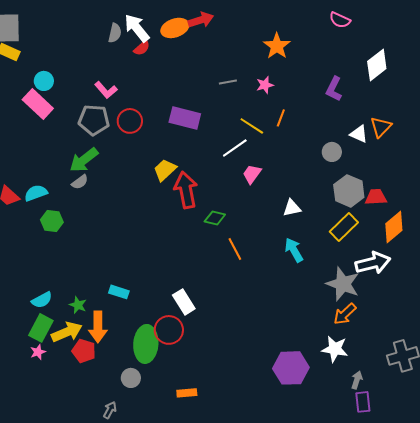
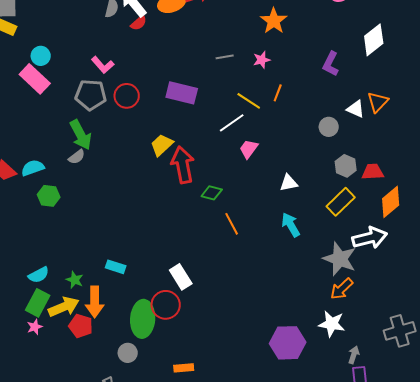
green arrow: (84, 160) -> (81, 135), turned -80
gray hexagon: (349, 191) -> (346, 166), size x0.7

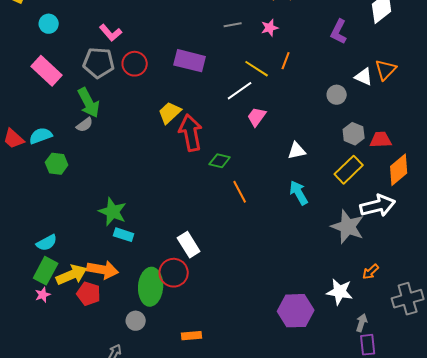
pink rectangle: (35, 79) -> (47, 71), moved
green star: (75, 280) -> (113, 212), moved, size x1.6
orange arrow: (342, 289) -> (371, 272), moved, size x0.7
orange arrow: (95, 302) -> (103, 270), turned -80

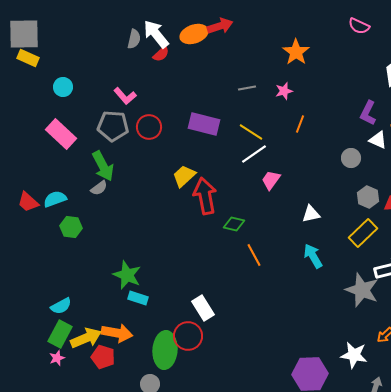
purple L-shape: (339, 32) -> (368, 113), moved
yellow line: (257, 69) -> (251, 132), moved

